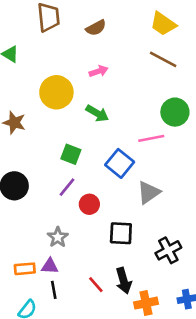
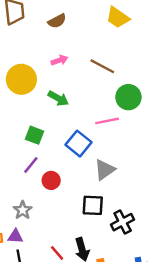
brown line: (163, 59) -> (102, 66), moved
black square: (121, 233) -> (93, 205), moved

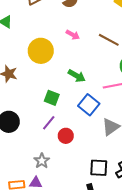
pink arrow: (59, 60) -> (73, 35), turned 48
green arrow: (58, 98) -> (77, 76), moved
black square: (93, 205) -> (99, 168), moved

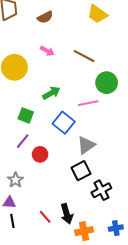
green arrow: (77, 76) -> (51, 93), turned -60
black square: (99, 168) -> (81, 171), moved, turned -30

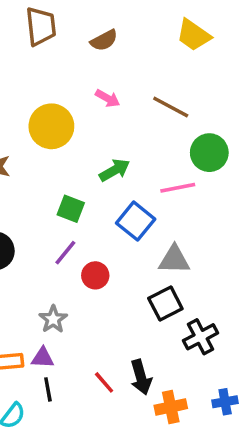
gray triangle: (86, 145) -> (174, 260), turned 36

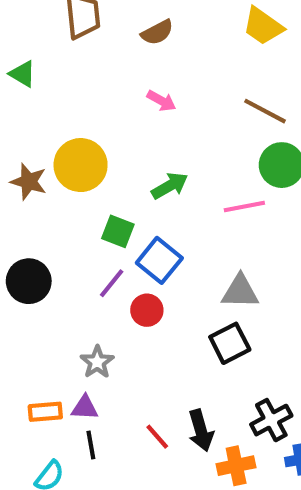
brown line: (171, 107) -> (265, 111), moved
yellow circle: (51, 126) -> (81, 165), moved
blue square: (136, 221) -> (159, 260), moved
black cross: (201, 337) -> (271, 420), moved

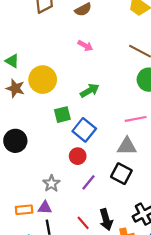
green triangle: (22, 74) -> (12, 61), moved
pink line: (244, 206) -> (136, 119), moved
green square: (118, 231) -> (62, 115), turned -35
purple line: (112, 283) -> (89, 182), moved
black square: (230, 343) -> (121, 174), turned -35

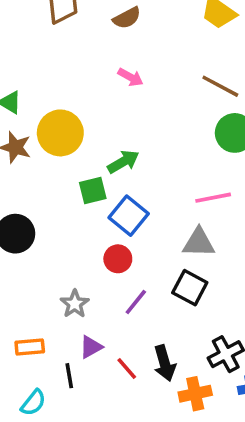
green arrow: (90, 91) -> (123, 162), moved
purple triangle: (45, 208) -> (91, 347), moved, turned -32

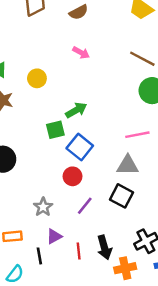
yellow circle: (60, 133) -> (37, 78), moved, size x0.6
red line: (127, 369) -> (79, 251), turned 35

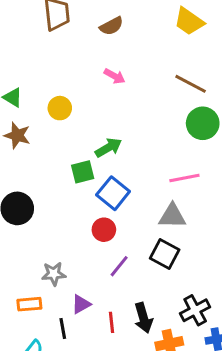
gray star: (43, 207) -> (54, 274), moved, turned 30

